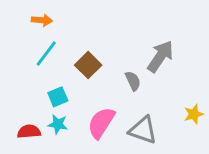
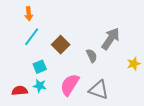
orange arrow: (42, 20) -> (29, 14), turned 80
yellow star: (194, 114) -> (134, 64), moved

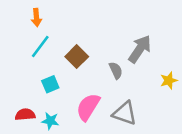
cyan star: (40, 86) -> (50, 121), moved

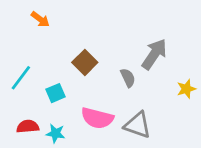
orange arrow: (36, 18) -> (40, 19), turned -48
cyan line: (40, 46) -> (21, 78), moved
pink semicircle: (88, 107) -> (97, 118), turned -108

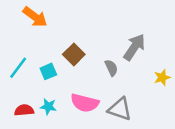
orange arrow: (40, 19) -> (35, 17), size x1.5
cyan square: (56, 93) -> (48, 71), moved
cyan star: (56, 133) -> (48, 107), moved

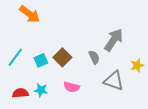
brown square: (74, 54) -> (62, 57), moved
pink semicircle: (85, 103) -> (72, 87), size x0.7
gray triangle: (120, 109) -> (114, 81), moved

